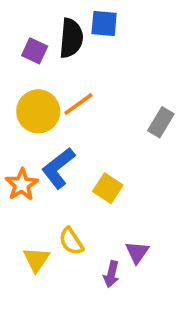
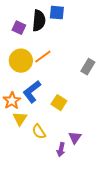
yellow triangle: (36, 260) -> (20, 119), moved

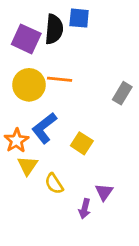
purple square: (19, 28) -> (26, 39), size x1.5
orange line: (43, 57) -> (60, 79), turned 42

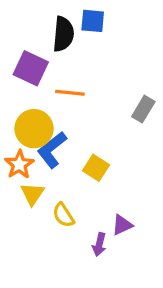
purple square: (26, 39) -> (31, 68), moved
yellow circle: (29, 85) -> (34, 129), moved
purple triangle: (104, 192) -> (122, 225), turned 30

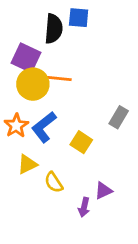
gray rectangle: (143, 109) -> (119, 117), moved
yellow circle: (34, 129) -> (33, 84), moved
orange star: (19, 165) -> (16, 126), moved
yellow triangle: (32, 194) -> (27, 164), turned 30

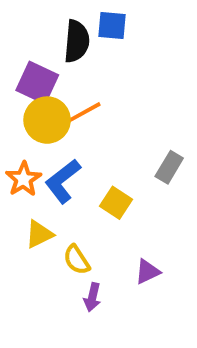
orange line: (59, 79) -> (84, 112), turned -35
purple arrow: (84, 207) -> (92, 297), moved

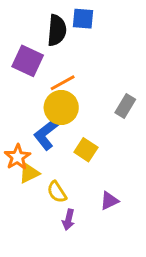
yellow circle: (47, 120) -> (61, 107), moved
gray rectangle: (169, 167) -> (125, 106), moved
orange star: (23, 179) -> (17, 157), moved

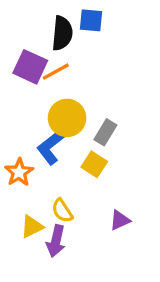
orange line: (63, 83) -> (56, 72), moved
gray rectangle: (125, 106) -> (105, 132), moved
yellow triangle: (29, 173) -> (32, 227), moved
purple arrow: (68, 220) -> (56, 241), moved, size x1.4

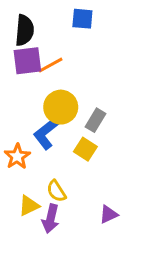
black semicircle: (62, 33) -> (25, 30), moved
purple square: (30, 67) -> (27, 61), turned -32
purple triangle: (120, 220) -> (109, 214), moved

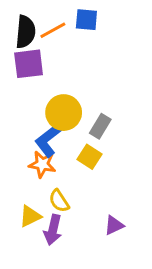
orange line: (51, 65) -> (53, 30), moved
orange star: (17, 156) -> (42, 164), moved, turned -30

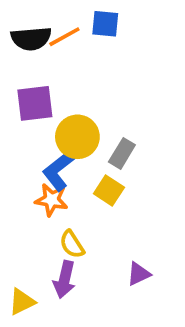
black semicircle: (26, 32) -> (31, 39), turned 80
purple square: (29, 64) -> (35, 103), moved
yellow triangle: (30, 216) -> (22, 302), moved

